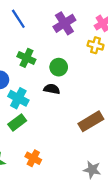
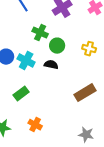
yellow cross: (96, 45) -> (89, 49), moved
green cross: (26, 58) -> (40, 33), moved
cyan cross: (18, 98) -> (26, 61), moved

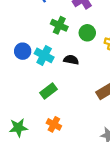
green circle: (57, 46) -> (87, 33), moved
green rectangle: (21, 94) -> (48, 91), moved

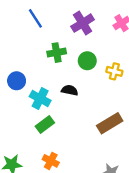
green cross: (59, 25) -> (57, 53), turned -35
cyan cross: (44, 55) -> (40, 98), moved

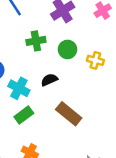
black semicircle: (70, 90) -> (49, 80), turned -35
brown rectangle: (110, 123) -> (69, 114), moved, turned 70

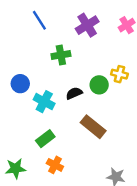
green circle: (67, 49) -> (99, 85), moved
green rectangle: (24, 115) -> (45, 139), moved

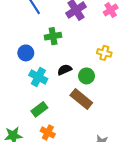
blue circle: (20, 84) -> (26, 53), moved
green circle: (99, 85) -> (87, 76), moved

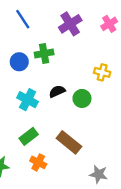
blue circle: (26, 53) -> (19, 62), moved
brown rectangle: (81, 99) -> (69, 142), moved

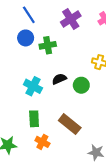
blue circle: (19, 62) -> (26, 38), moved
green rectangle: (29, 136) -> (34, 119), turned -56

